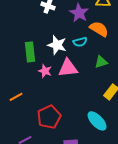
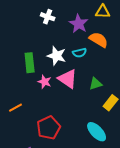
green triangle: (101, 62) -> (96, 84), moved
pink triangle: (68, 68) -> (68, 79), turned 40

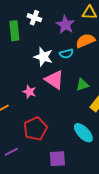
orange semicircle: (99, 40) -> (85, 41), turned -54
green rectangle: (30, 63) -> (14, 31), moved
pink star: (45, 82) -> (29, 92), moved

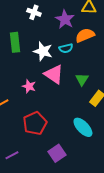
green rectangle: (14, 31) -> (15, 42), moved
green triangle: (82, 85) -> (82, 79), turned -40
purple line: (11, 152) -> (12, 155), moved
purple square: (57, 159) -> (57, 153), turned -30

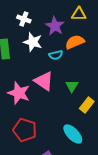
white star: (43, 51) -> (33, 42), moved
pink star: (29, 86) -> (19, 93), size x1.6
red pentagon: (35, 123) -> (25, 130), turned -30

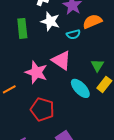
green triangle: (72, 86) -> (97, 65), moved
cyan ellipse: (73, 134) -> (80, 88), moved

